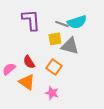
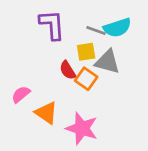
red semicircle: (29, 62) -> (68, 70), moved
orange square: (54, 67) -> (86, 79), moved
pink star: (52, 93) -> (82, 128), size x1.6

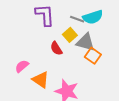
yellow square: (86, 52) -> (70, 35), turned -32
orange square: (86, 79) -> (93, 56), moved

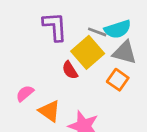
yellow square: (70, 35) -> (88, 52), size x1.6
gray triangle: (85, 42) -> (125, 52), moved

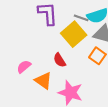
red semicircle: (70, 70) -> (60, 60), moved

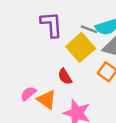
pink semicircle: (24, 67) -> (28, 94), moved

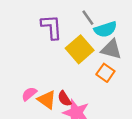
gray line: (89, 29) -> (88, 18), moved, turned 35
red semicircle: (65, 77) -> (64, 99), moved

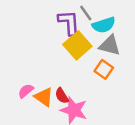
purple L-shape: (51, 27) -> (69, 23), moved

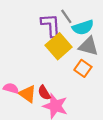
pink semicircle: (26, 91) -> (11, 88), turned 56

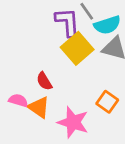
orange square: (83, 68) -> (107, 102), moved
red semicircle: (44, 93) -> (44, 81), moved

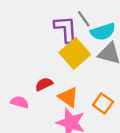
red semicircle: (44, 81) -> (44, 84), turned 96
orange triangle: (39, 107) -> (68, 97), moved

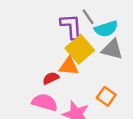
orange triangle: (68, 97) -> (69, 66), moved, turned -30
pink semicircle: (20, 102) -> (45, 102), moved, size x1.5

